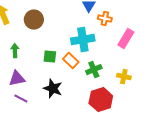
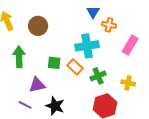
green arrow: (15, 51) -> (19, 57), size x1.5
purple triangle: (17, 79) -> (37, 85), moved
black star: (53, 89) -> (55, 106), moved

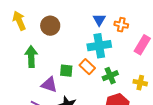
blue triangle: (93, 12) -> (99, 20), moved
green square: (54, 63) -> (66, 71), moved
purple triangle: (37, 85) -> (49, 85), turned 30

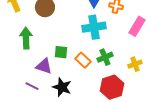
orange rectangle: (87, 67) -> (83, 60), moved
yellow cross: (140, 83) -> (135, 64), turned -32

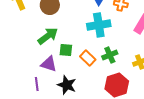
green arrow: (26, 38) -> (48, 36), moved, turned 55
purple line: (32, 86) -> (37, 84), turned 56

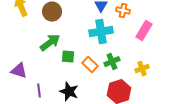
purple triangle: (49, 64) -> (19, 71), moved

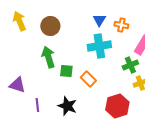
green arrow: (50, 43) -> (48, 57), turned -70
green cross: (112, 62) -> (130, 65), moved

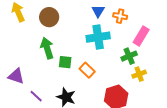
purple line: (37, 105) -> (36, 96), turned -40

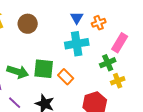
orange cross: (120, 16) -> (99, 23), turned -32
green arrow: (47, 48) -> (18, 72), moved, turned 125
green square: (65, 62) -> (44, 69), size x1.5

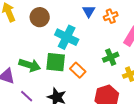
cyan cross: (77, 44) -> (67, 37), moved, turned 35
green cross: (108, 63) -> (111, 57), moved

